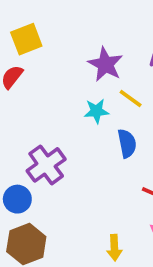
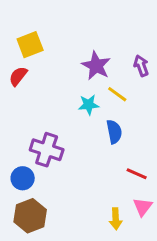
purple cross: (46, 165) -> (47, 150), turned -36
yellow arrow: (114, 248) -> (116, 219), moved

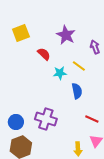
purple star: (96, 66) -> (66, 35), moved
red semicircle: (18, 76) -> (44, 54), moved, turned 96
purple cross: (47, 150) -> (46, 119), moved

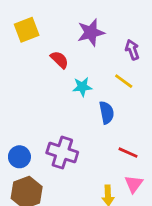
purple star: (66, 35) -> (91, 33), turned 30
yellow line: (79, 66) -> (124, 81), moved

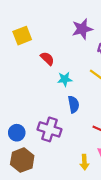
purple star: (91, 33) -> (82, 29), moved
blue semicircle: (107, 113) -> (74, 104), moved

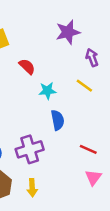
purple cross: (49, 129) -> (30, 149), turned -35
yellow arrow: (84, 162) -> (32, 188), moved

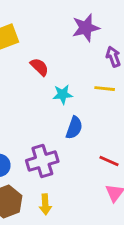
yellow line: (84, 86) -> (105, 89), turned -30
blue semicircle: (58, 120) -> (74, 128), turned 30

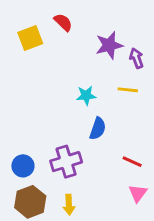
purple star: (86, 28) -> (109, 45), moved
red semicircle: (39, 67) -> (63, 22), moved

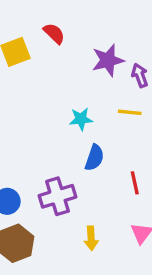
red line: (132, 162) -> (135, 183), moved, turned 54
yellow arrow: (69, 205) -> (91, 238), moved

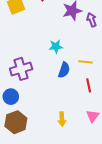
yellow line: (130, 112) -> (86, 62), moved
purple cross: (57, 196) -> (21, 69), moved

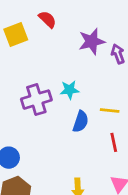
purple cross: (21, 69) -> (36, 100), moved

